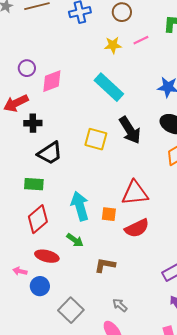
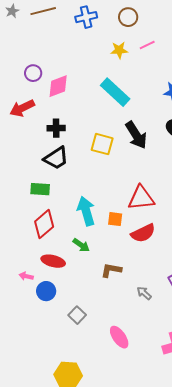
black cross: (33, 123) -> (56, 128), moved
gray arrow: (120, 305) -> (144, 293), moved
gray square: (71, 310) -> (77, 315), size x0.7

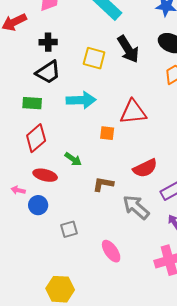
cyan arrow: (86, 211) -> (81, 100), moved, turned 104
red semicircle: (143, 233) -> (145, 168), moved
gray arrow: (144, 293) -> (136, 207), size x1.8
gray square: (77, 315) -> (69, 229), turned 30

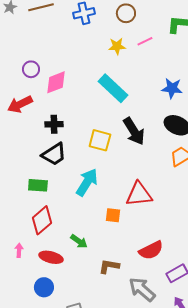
cyan arrow: (81, 100) -> (87, 182), turned -56
pink arrow: (18, 190) -> (19, 250), moved, turned 80

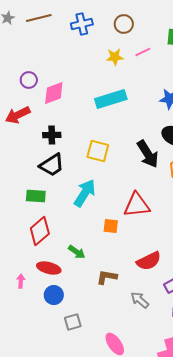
cyan rectangle: (113, 88) -> (111, 99), turned -60
black arrow: (134, 131) -> (148, 154), moved
pink arrow: (19, 250) -> (21, 281), moved
blue circle: (44, 287) -> (54, 295), moved
gray arrow: (142, 289) -> (140, 300), size x0.7

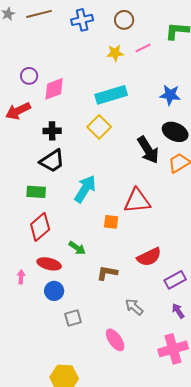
yellow square: (98, 151) -> (99, 127), moved, turned 30
gray arrow: (140, 300) -> (134, 307), moved

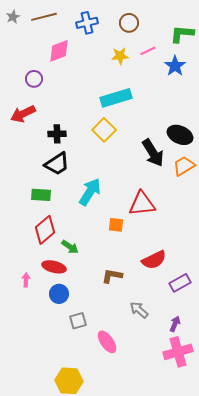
pink diamond: (54, 89) -> (59, 51), moved
blue star: (170, 95) -> (175, 66), moved, turned 30
green arrow: (77, 248) -> (70, 247), moved
purple arrow: (178, 311) -> (175, 324), moved, turned 56
pink ellipse: (115, 340) -> (107, 342), moved

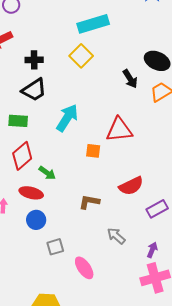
black arrow: (153, 153) -> (130, 79), size x0.7

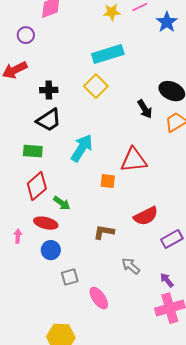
purple arrow: (152, 250) -> (167, 280), turned -63

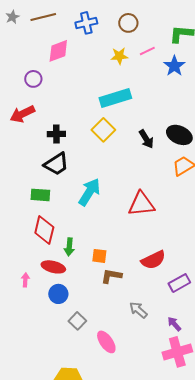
black arrow: (145, 109) -> (146, 139), moved
orange square: (108, 181) -> (99, 256), moved
red diamond: (37, 186) -> (44, 230), turned -36
green arrow: (62, 203) -> (69, 247), turned 60
gray square: (70, 277) -> (77, 321), turned -30

